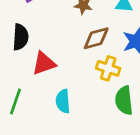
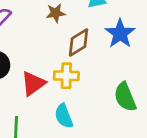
yellow cross: (108, 68) -> (66, 76), moved

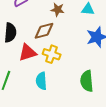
brown diamond: (79, 42) -> (44, 31), moved

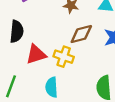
brown diamond: (44, 31) -> (81, 34), moved

